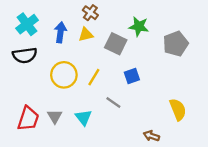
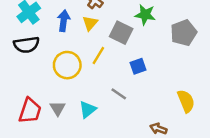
yellow triangle: (86, 35) -> (90, 23), turned -35
yellow line: (94, 77) -> (98, 55), moved
cyan triangle: (83, 117) -> (88, 109), turned 30

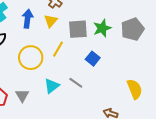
green star: (145, 15) -> (102, 28), moved, turned -30
gray square: (121, 33) -> (78, 29), turned -30
blue square: (138, 66) -> (93, 59), turned -32
cyan triangle: (88, 109) -> (52, 86), moved

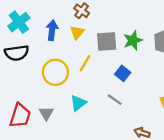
gray line: (76, 83) -> (115, 100), moved

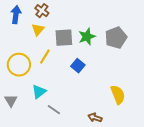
blue arrow: (52, 30) -> (16, 15), moved
gray line: (115, 100) -> (54, 110), moved

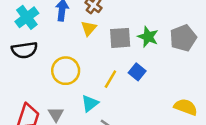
green star: (87, 37) -> (148, 37), turned -30
yellow line: (45, 57) -> (110, 79), moved
yellow semicircle: (118, 95) -> (186, 107), turned -48

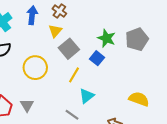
gray square: (120, 38) -> (69, 49), moved, turned -36
blue square: (137, 72) -> (97, 58), moved
cyan triangle: (90, 103) -> (87, 96), moved

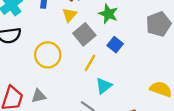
green star: (106, 38) -> (108, 14), moved
gray triangle: (27, 105) -> (39, 96), turned 48

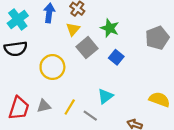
yellow line: (90, 63) -> (70, 107), moved

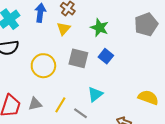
gray pentagon: (157, 38) -> (146, 24), moved
gray square: (87, 48) -> (78, 58), moved, turned -36

